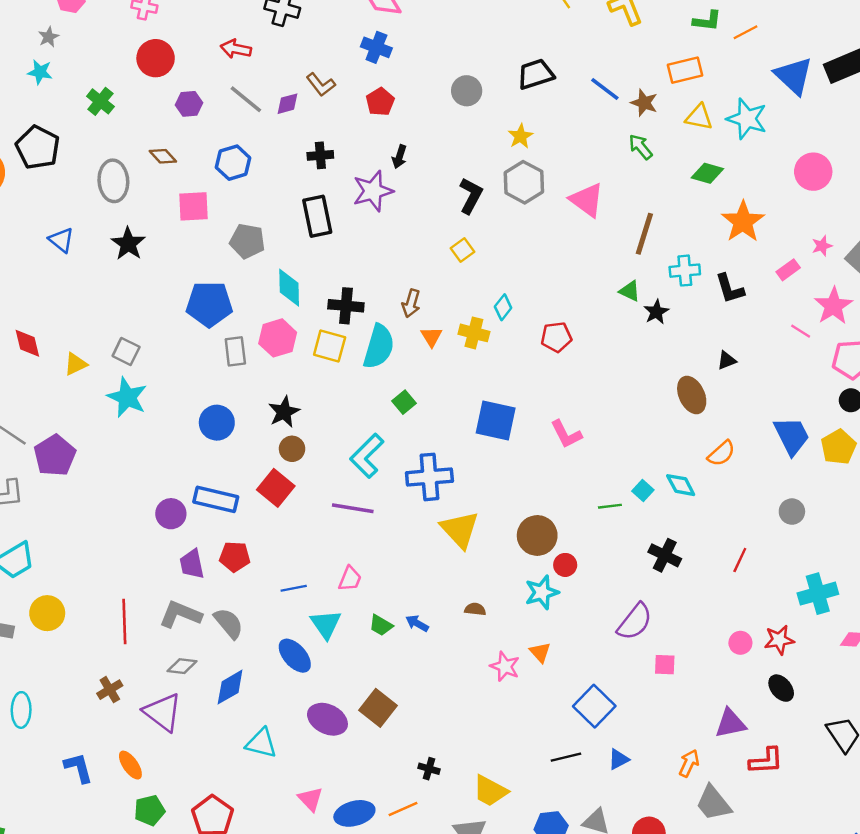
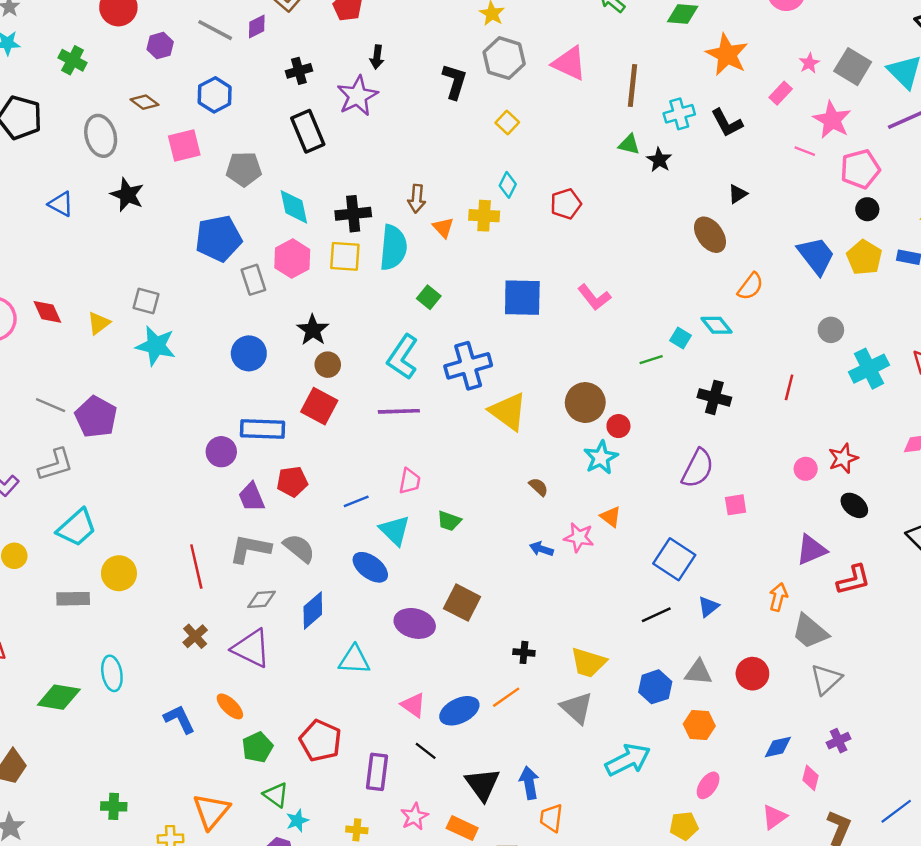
yellow square: (463, 250) -> (507, 123), moved
cyan cross: (818, 594) -> (869, 369), moved
brown semicircle: (475, 609) -> (539, 487), turned 48
blue arrow: (417, 623) -> (541, 549), moved

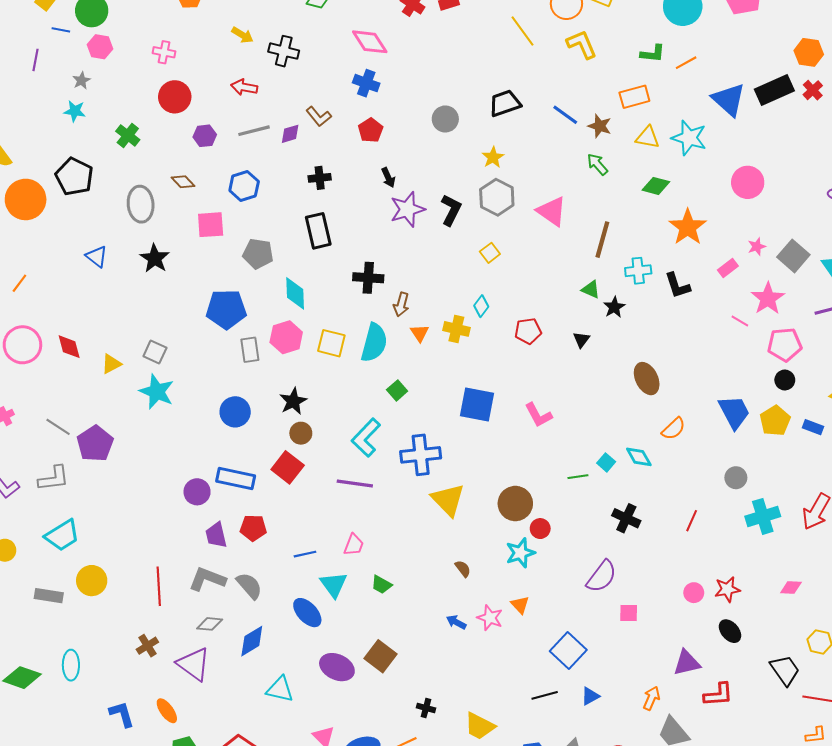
gray line: (215, 30) -> (254, 131), turned -52
black arrow: (377, 57) -> (388, 178), turned -42
purple star: (357, 96) -> (407, 209), moved
black triangle: (738, 194) -> (581, 340), moved, turned -30
black cross: (353, 214) -> (368, 278), moved

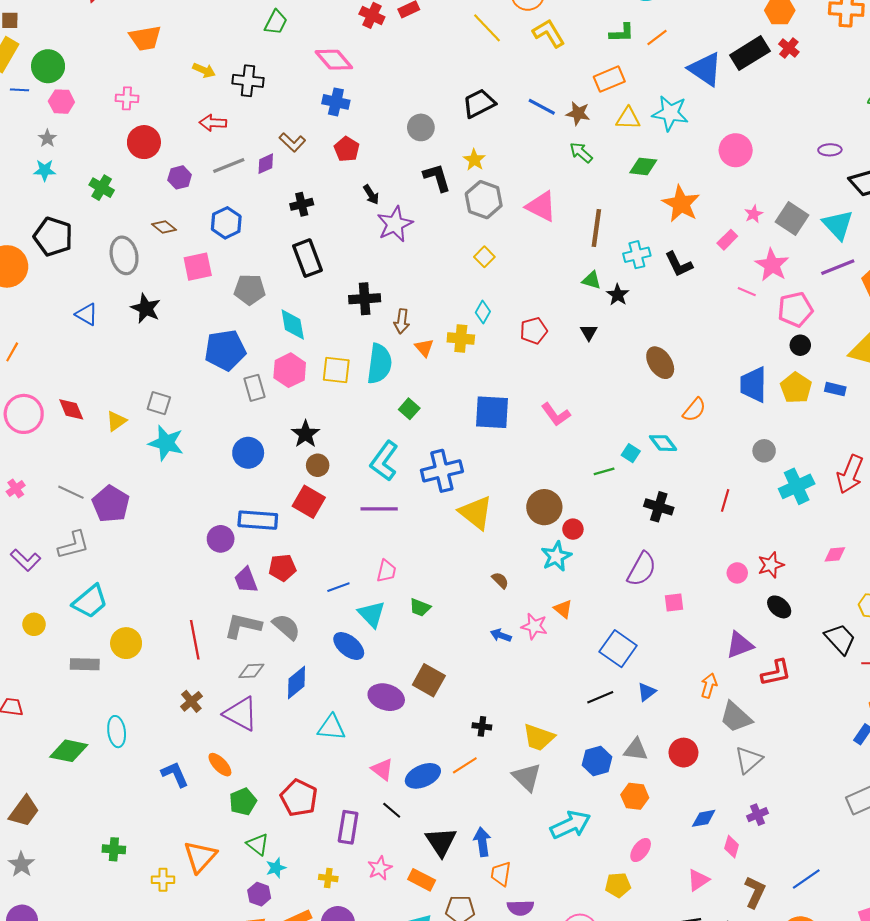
black L-shape: (451, 210) -> (437, 178), moved, turned -36
blue trapezoid: (734, 412) -> (753, 385), turned -144

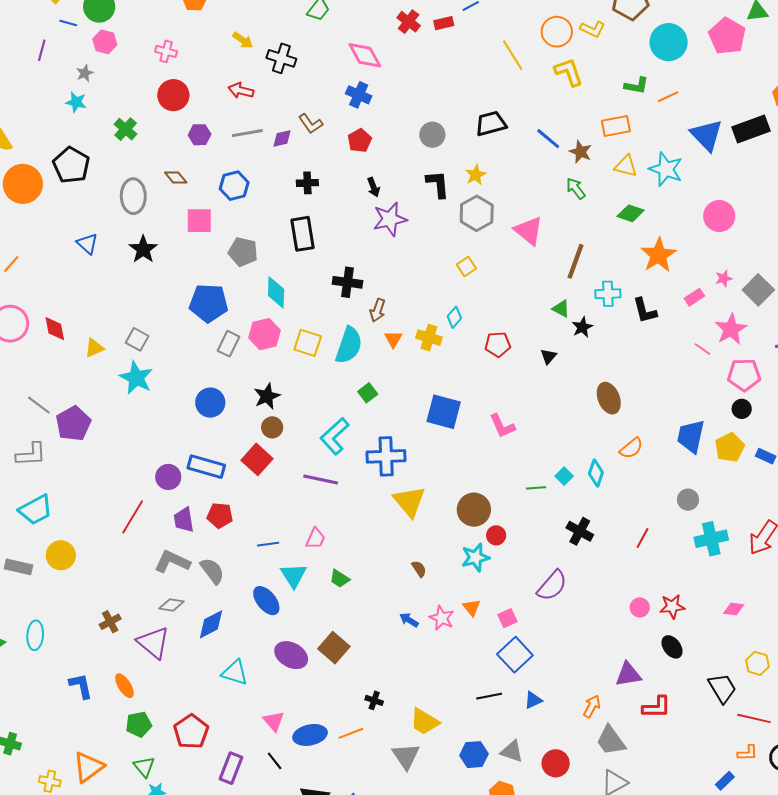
gray rectangle: (255, 388) -> (229, 344), turned 30
cyan diamond: (663, 443) -> (596, 473), turned 44
pink square: (674, 603) -> (507, 618), moved, turned -30
red line: (195, 640) -> (133, 517), moved, turned 30

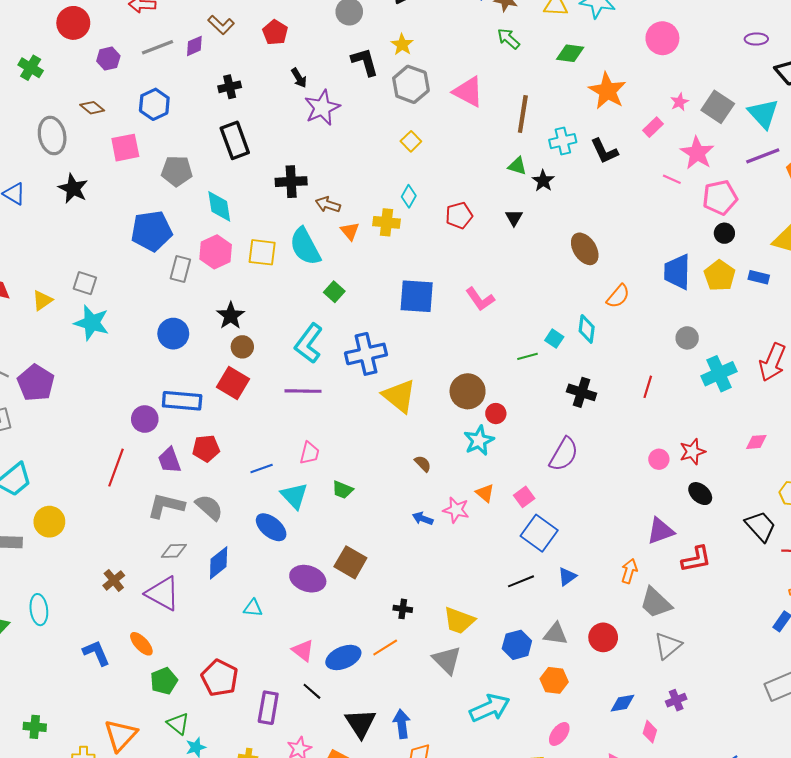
brown arrow: (378, 310) -> (328, 204), turned 100
cyan semicircle: (349, 345) -> (305, 246), turned 144
cyan triangle: (235, 673) -> (253, 608), size x0.7

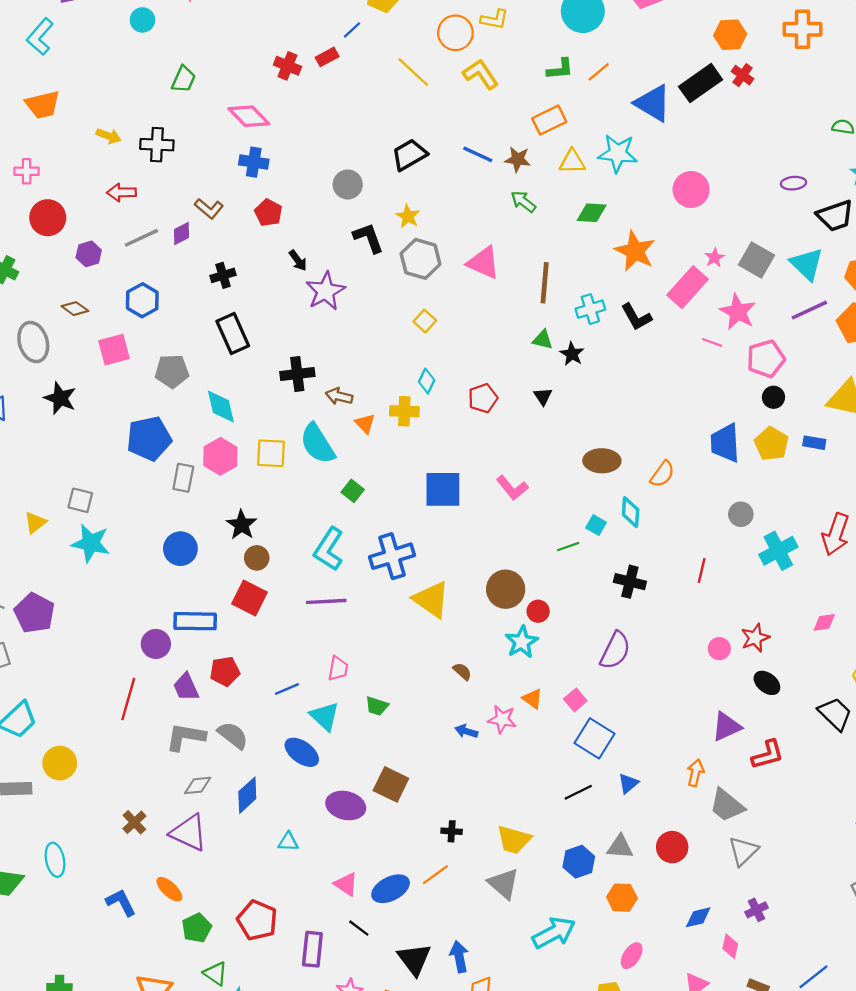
pink rectangle: (653, 127) -> (688, 287), size x1.8
brown ellipse: (585, 249) -> (602, 461), moved, turned -52

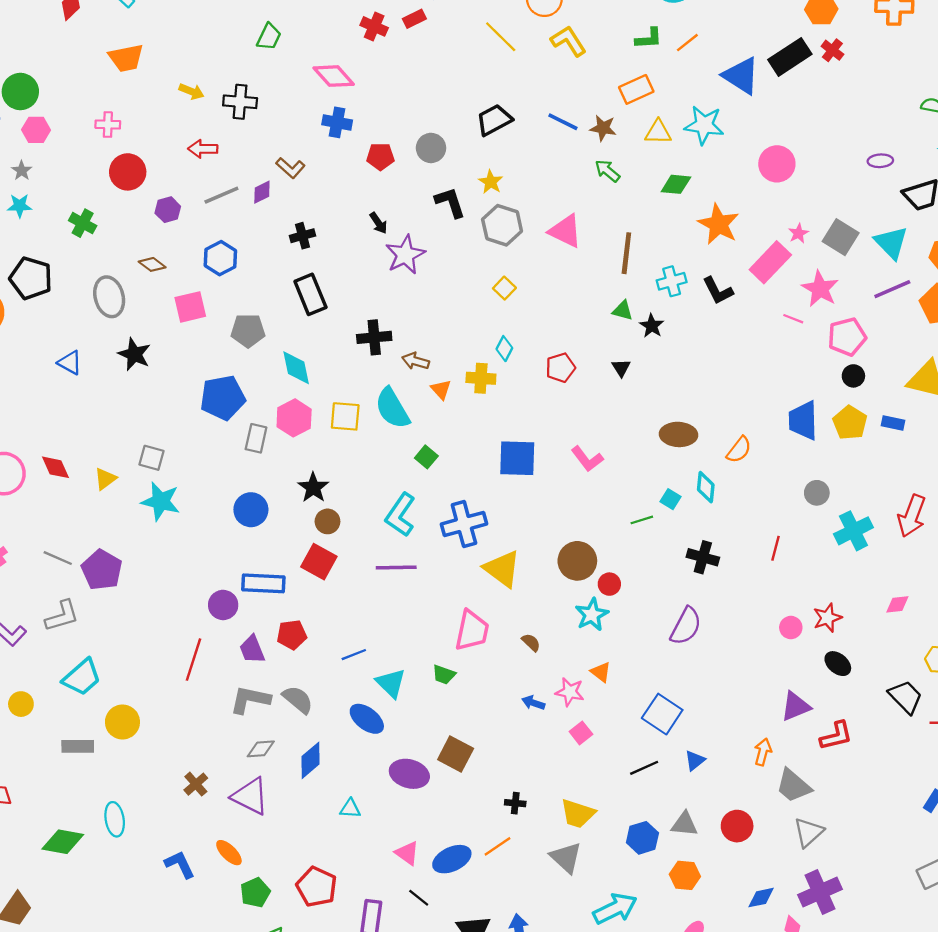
red pentagon: (268, 213) -> (380, 156), moved, turned -30
pink trapezoid: (338, 668) -> (472, 631), moved, size x1.6
pink square: (575, 700) -> (581, 733), moved
purple cross: (756, 910) -> (820, 892), size x1.8

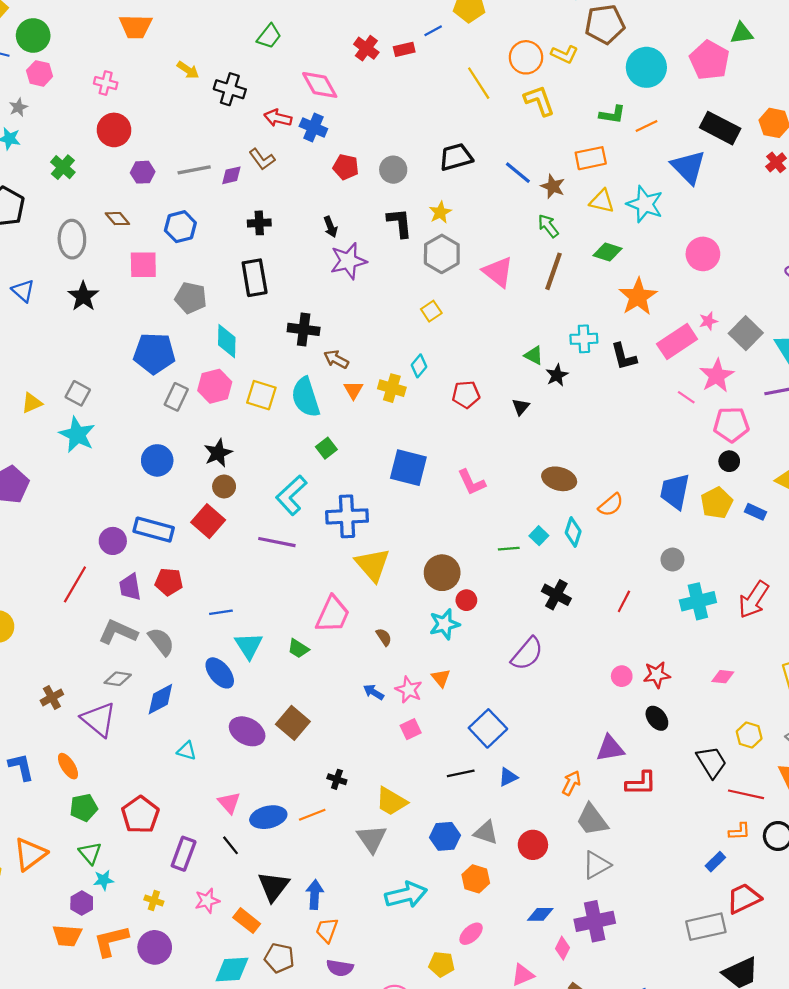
black rectangle: (790, 57) -> (720, 128), moved, turned 48
red arrow: (203, 149) -> (278, 118), moved
brown line: (626, 253) -> (554, 271), moved

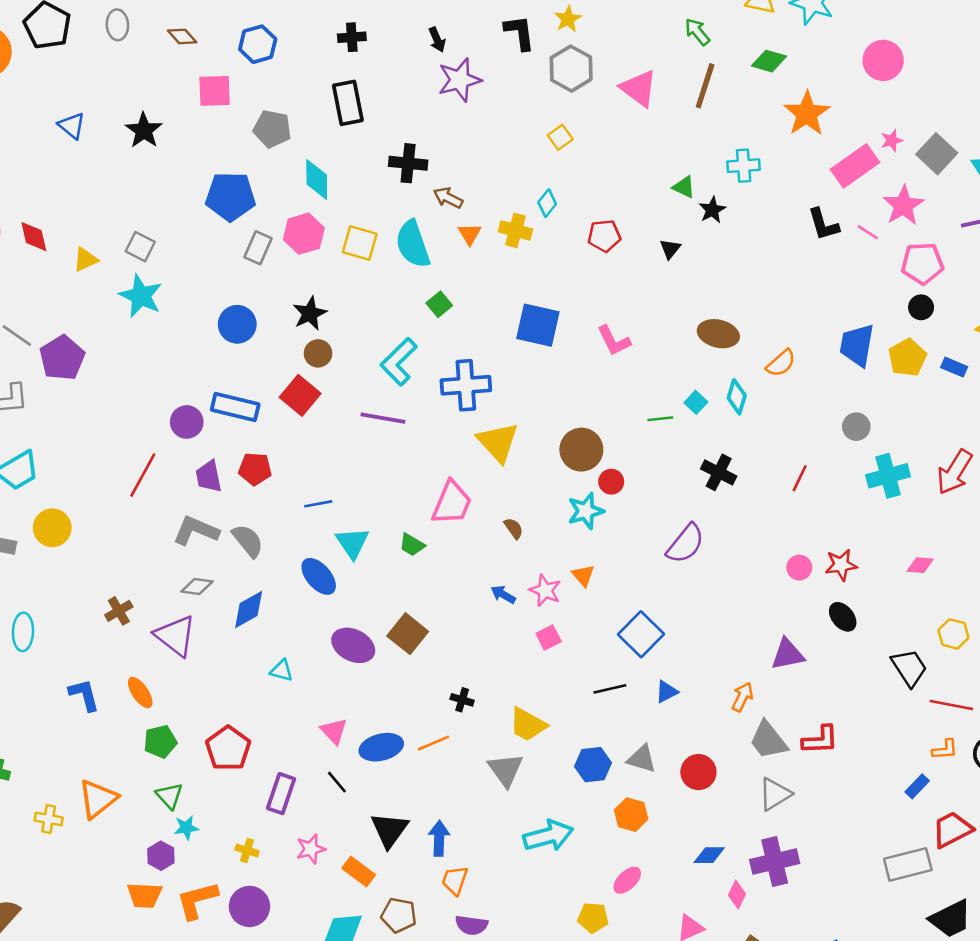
gray ellipse: (72, 239) -> (117, 25), moved, size x0.7
black L-shape: (624, 357) -> (823, 224), moved
red L-shape: (641, 783) -> (820, 740), moved

